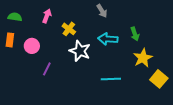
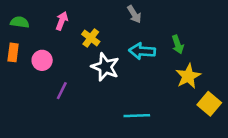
cyan line: (111, 79) -> (137, 116), moved

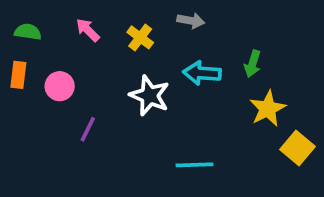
gray arrow: (134, 14) -> (191, 21), turned -48
pink arrow: (62, 21) -> (88, 30), turned -66
yellow cross: (91, 38) -> (140, 37), moved
green arrow: (178, 45) -> (253, 64), turned 36

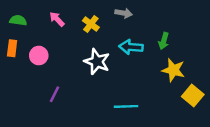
yellow star: (268, 109) -> (173, 70), turned -30
purple line: (88, 129) -> (54, 94), moved

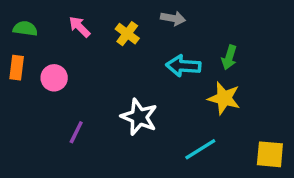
white star: (97, 62) -> (139, 117), moved
yellow star: (173, 70) -> (224, 98), moved
yellow square: (193, 96) -> (270, 154), moved, turned -35
cyan line: (126, 106) -> (200, 149), moved, turned -30

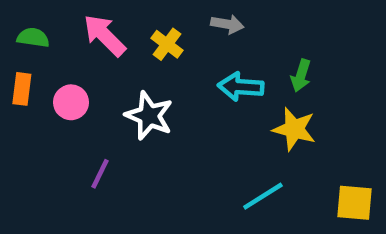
pink arrow: (80, 27) -> (104, 35), size x1.5
white star: (139, 117) -> (149, 116), moved

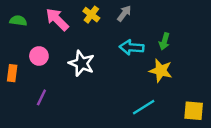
gray arrow: (227, 24) -> (124, 13), turned -63
yellow cross: (167, 44) -> (91, 15), moved
orange rectangle: (22, 89) -> (12, 73), moved
purple line: (100, 174) -> (41, 97), moved

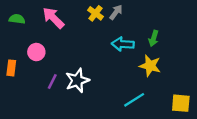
yellow cross: (91, 15) -> (95, 13), moved
white star: (82, 63) -> (77, 80), moved, turned 30
purple line: (41, 97) -> (52, 82), moved

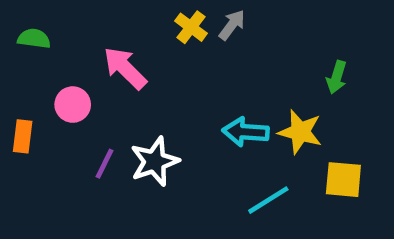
pink arrow: (53, 18) -> (125, 68), moved
green arrow: (153, 38) -> (337, 77), moved
cyan arrow: (123, 44) -> (246, 132), moved
yellow square: (181, 103) -> (343, 180), moved

